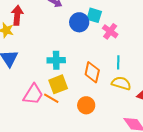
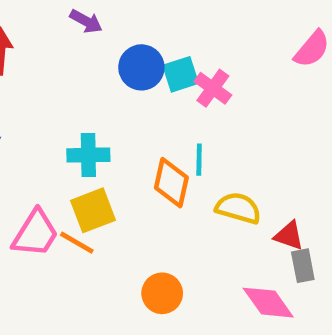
cyan square: (94, 15) -> (181, 74), moved, turned -35
cyan line: (118, 62) -> (199, 160), moved
orange circle: (86, 105) -> (162, 293), moved

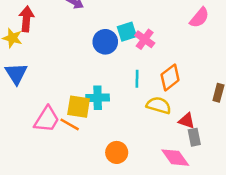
blue circle: (141, 67) -> (105, 42), moved
cyan cross: (88, 155) -> (98, 98), moved
orange diamond: (171, 183) -> (170, 77), moved, turned 40
yellow square: (93, 210) -> (79, 107), turned 30

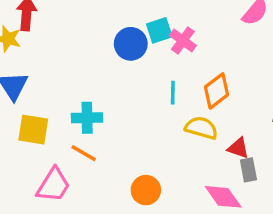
cyan cross: (98, 98) -> (87, 118), moved
yellow square: (79, 107) -> (33, 130), moved
pink trapezoid: (47, 119) -> (53, 185), moved

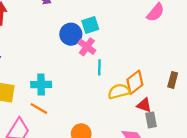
pink cross: (183, 40) -> (87, 47), moved
orange diamond: (216, 91) -> (135, 82), moved
yellow semicircle: (201, 128) -> (119, 91), turned -30

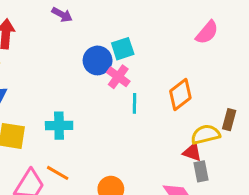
orange diamond: (135, 82) -> (180, 95), moved
yellow semicircle: (119, 91) -> (205, 134), moved
orange line: (39, 109) -> (58, 173), moved

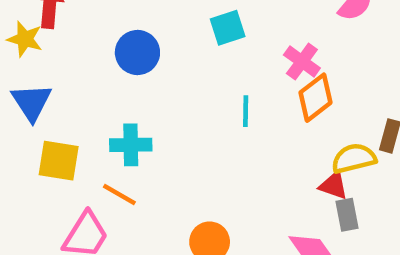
blue circle: (98, 60) -> (137, 53), moved
pink cross: (118, 77) -> (302, 62), moved
orange line: (58, 173) -> (119, 194), moved

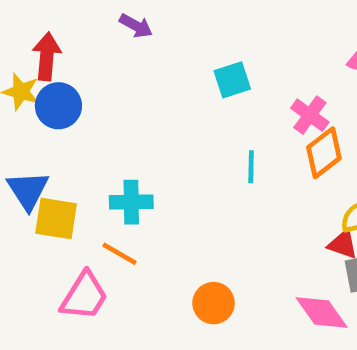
blue circle: (137, 53) -> (58, 106), moved
blue triangle: (32, 102) -> (28, 190), moved

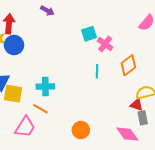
pink cross: (310, 115) -> (105, 44), moved

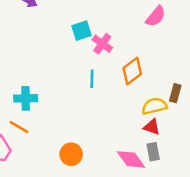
red triangle: (136, 105) -> (152, 127), moved
gray rectangle: (143, 118) -> (153, 152), moved

